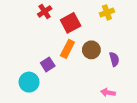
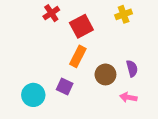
brown circle: (91, 50) -> (105, 74), moved
purple square: (48, 64) -> (65, 87), moved, turned -32
pink arrow: (108, 92) -> (128, 97), moved

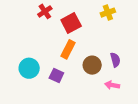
cyan circle: (33, 95) -> (29, 68), moved

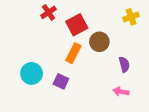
yellow cross: (108, 13) -> (131, 17), moved
brown circle: (92, 65) -> (99, 42), moved

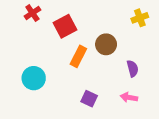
red cross: (48, 12) -> (32, 13), moved
red square: (77, 25) -> (65, 26), moved
purple square: (61, 81) -> (89, 99), moved

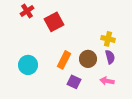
yellow cross: (140, 18) -> (108, 39), moved, turned 32
brown circle: (106, 44) -> (88, 59), moved
orange rectangle: (78, 56) -> (64, 60), moved

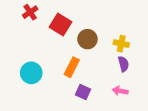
red square: (54, 22) -> (61, 25), turned -30
brown circle: (88, 59) -> (87, 39), moved

